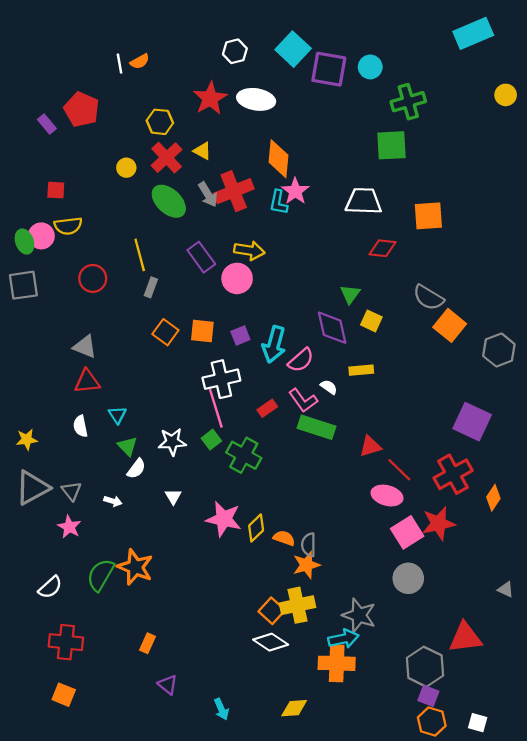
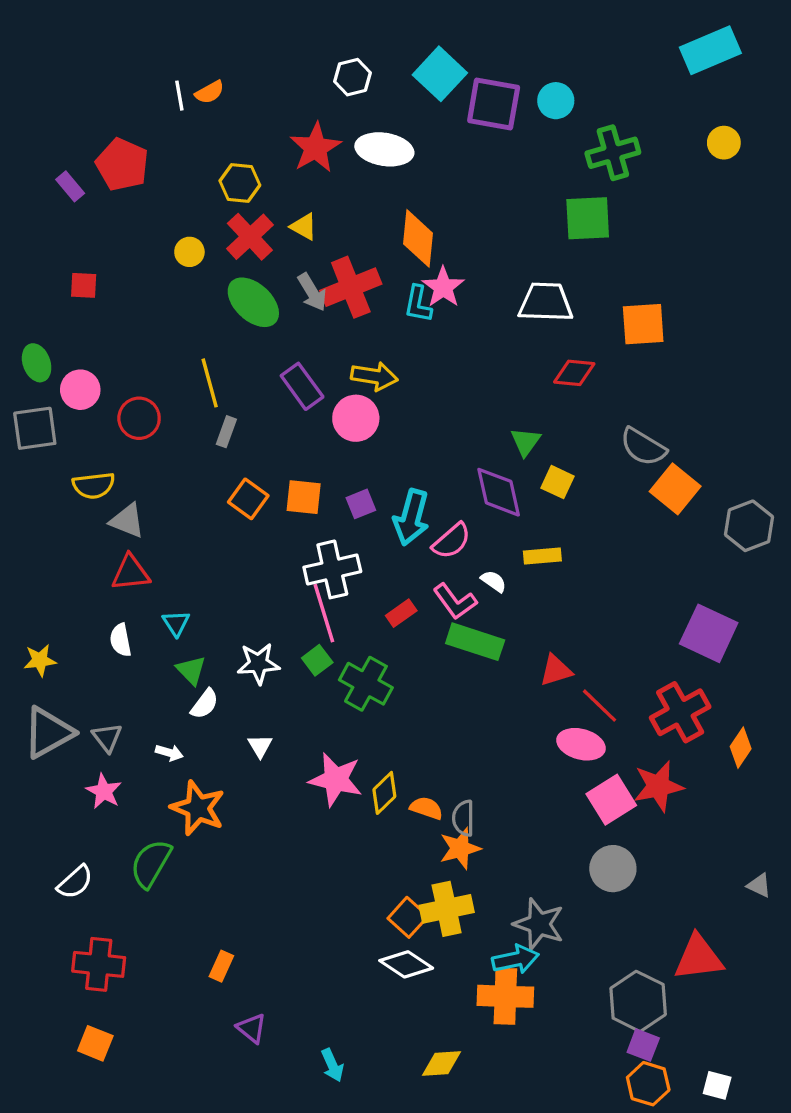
yellow circle: (506, 95) -> (724, 143), moved
yellow semicircle: (68, 226) -> (94, 485), moved
pink circle: (41, 236) -> (80, 390), moved
orange star: (135, 567) -> (198, 808), moved

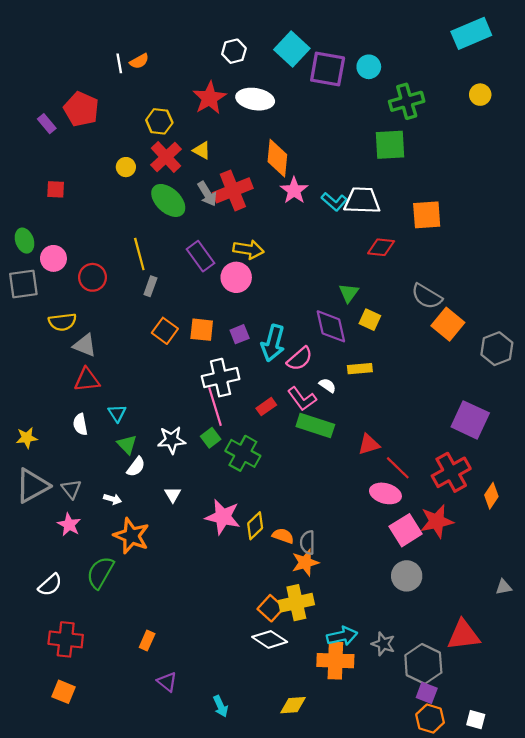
cyan L-shape: (418, 304) -> (334, 202), moved, turned -60
gray triangle: (759, 885) -> (504, 587), turned -36
gray star: (539, 924) -> (383, 644), moved, size x0.7

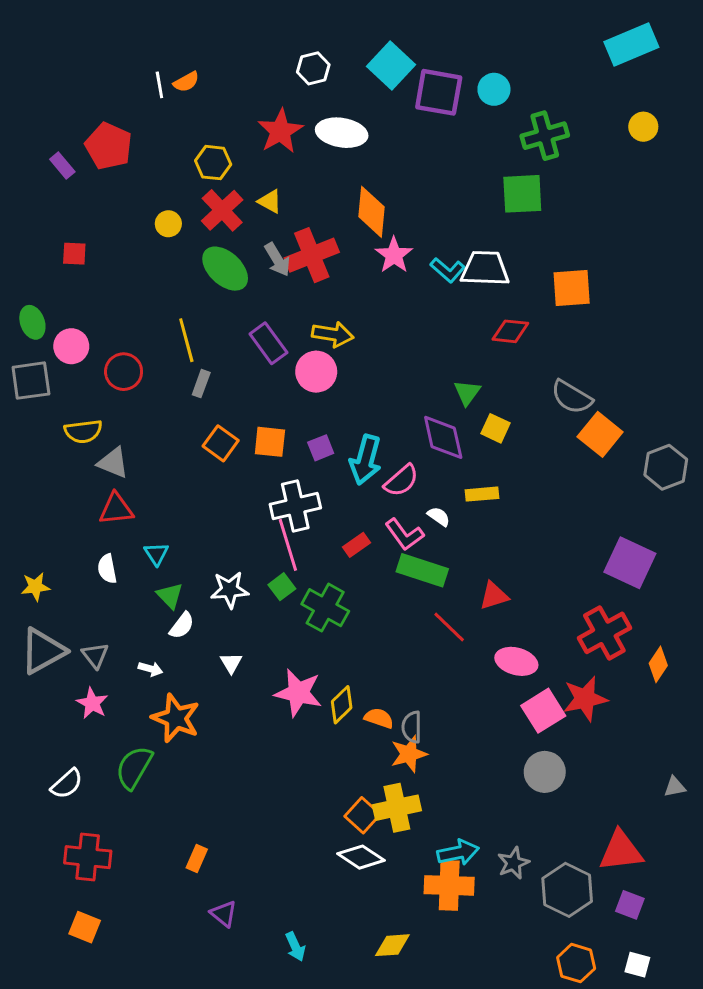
red line: (398, 468) -> (449, 627), moved
gray star: (383, 644) -> (513, 863), turned 30
purple square: (427, 693) -> (630, 905), moved

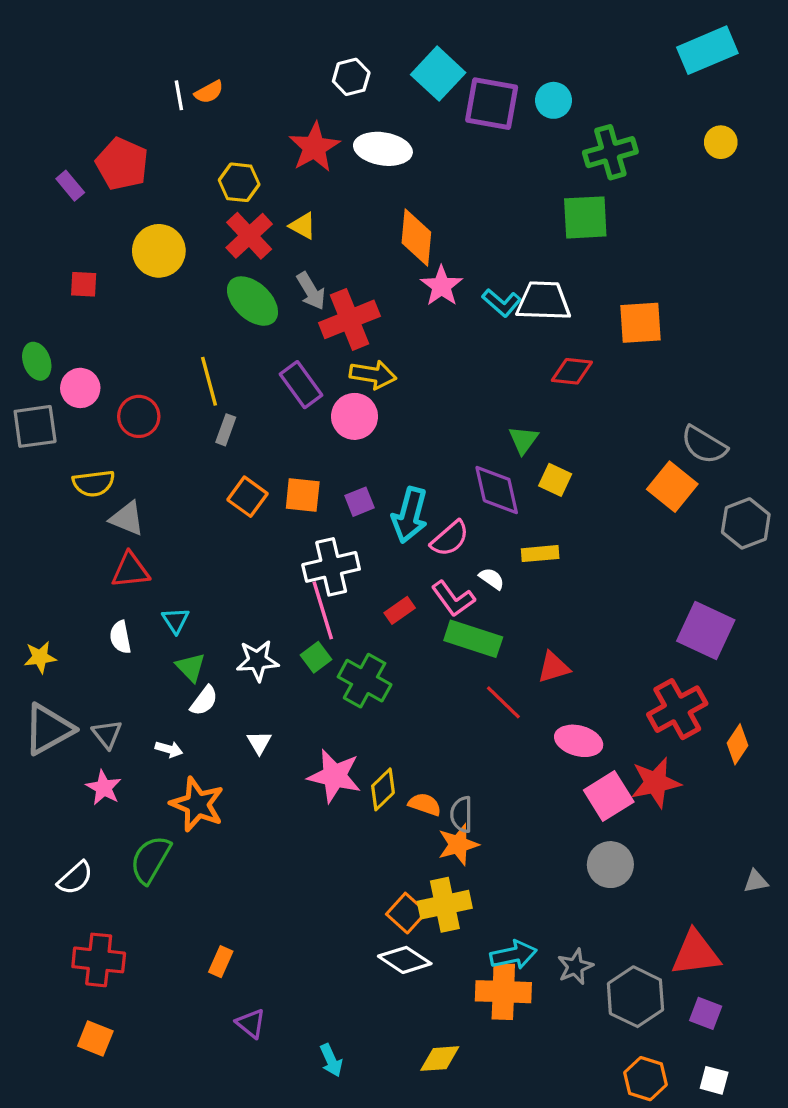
yellow circle: (168, 224) -> (159, 251), moved, size x1.8
red cross: (312, 255) -> (349, 319), moved
gray semicircle: (572, 397) -> (704, 445), moved

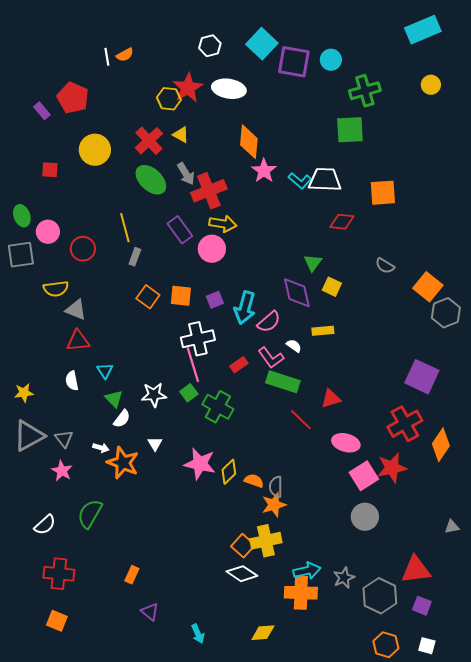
yellow hexagon: (239, 182) -> (169, 99), moved
gray semicircle: (704, 445) -> (385, 266), moved, size x0.7
orange square: (672, 487) -> (428, 287), moved
orange diamond: (737, 744) -> (441, 445), size x1.4
orange star: (197, 804) -> (123, 463), moved

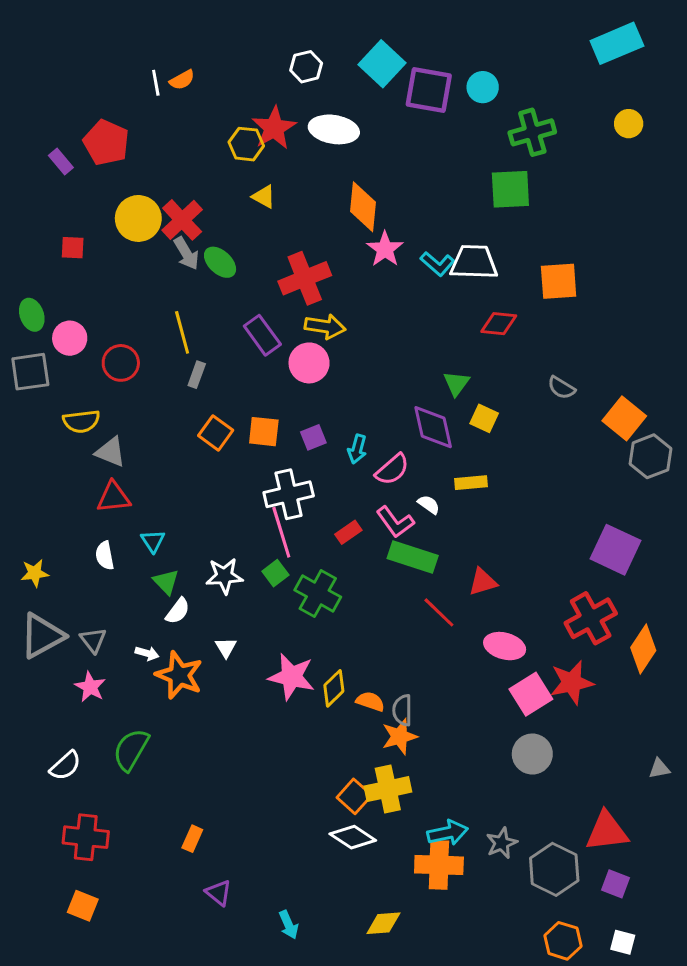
red cross: (149, 141) -> (182, 220), moved
gray arrow: (186, 174) -> (186, 253), moved
green ellipse: (151, 180) -> (220, 262), size x0.7
cyan arrow: (245, 308) -> (357, 449), size x0.6

